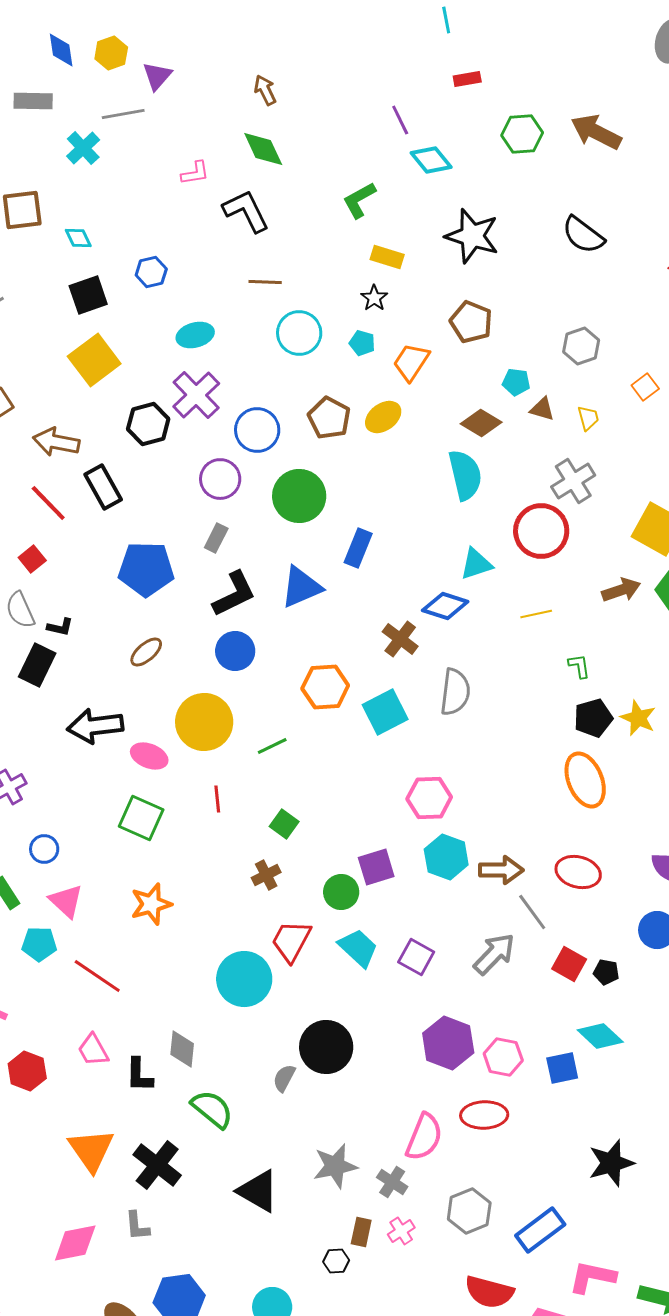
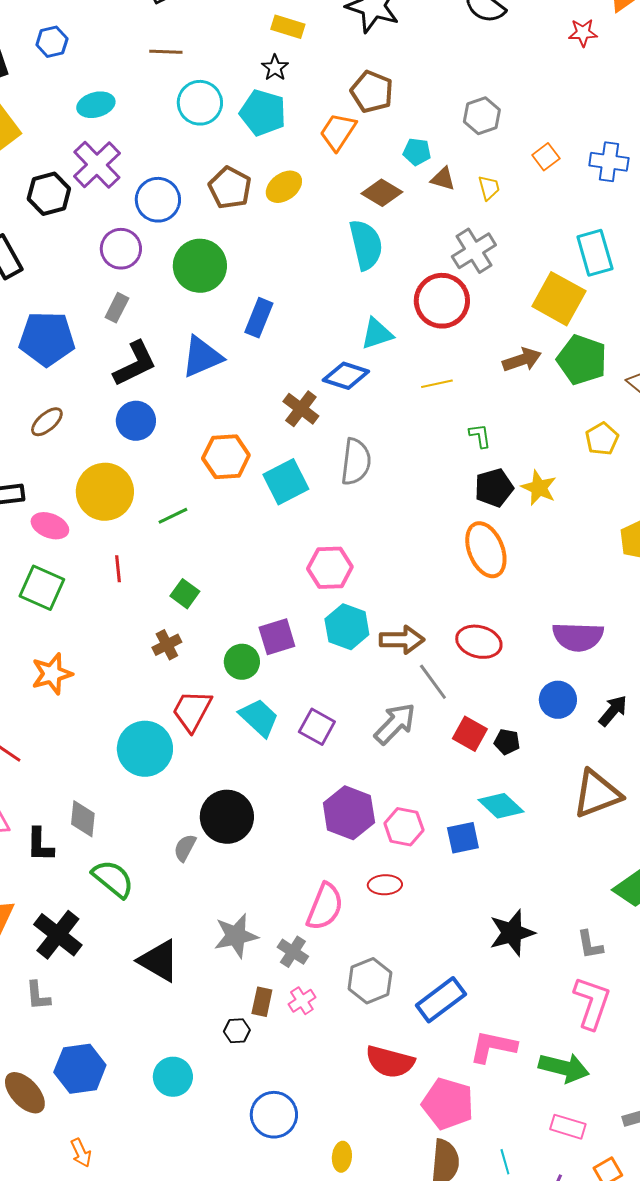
cyan pentagon: (362, 343) -> (263, 113), size x1.8
orange trapezoid: (411, 362) -> (338, 132), moved
red ellipse: (484, 1115) -> (385, 885), size x0.7

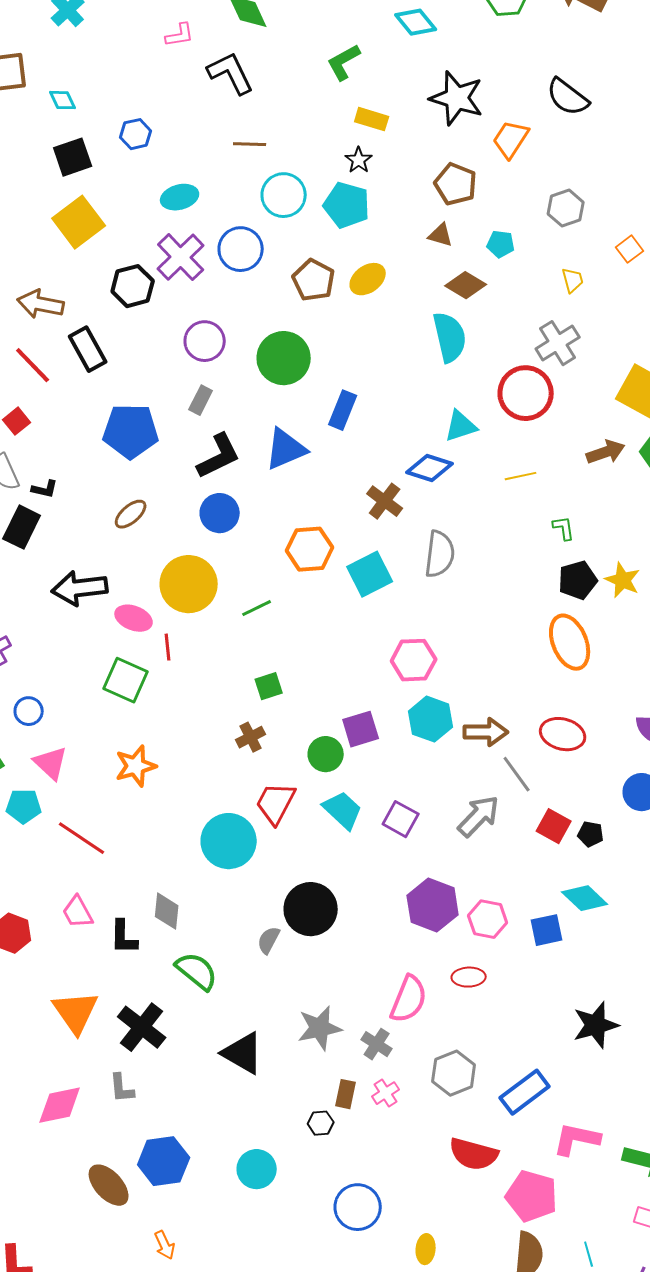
orange trapezoid: (338, 132) -> (511, 139), moved
brown triangle: (443, 179) -> (441, 235), moved
blue circle: (158, 200) -> (241, 249), moved
red line: (118, 569) -> (168, 647), moved
green square: (185, 594) -> (269, 686), turned 36

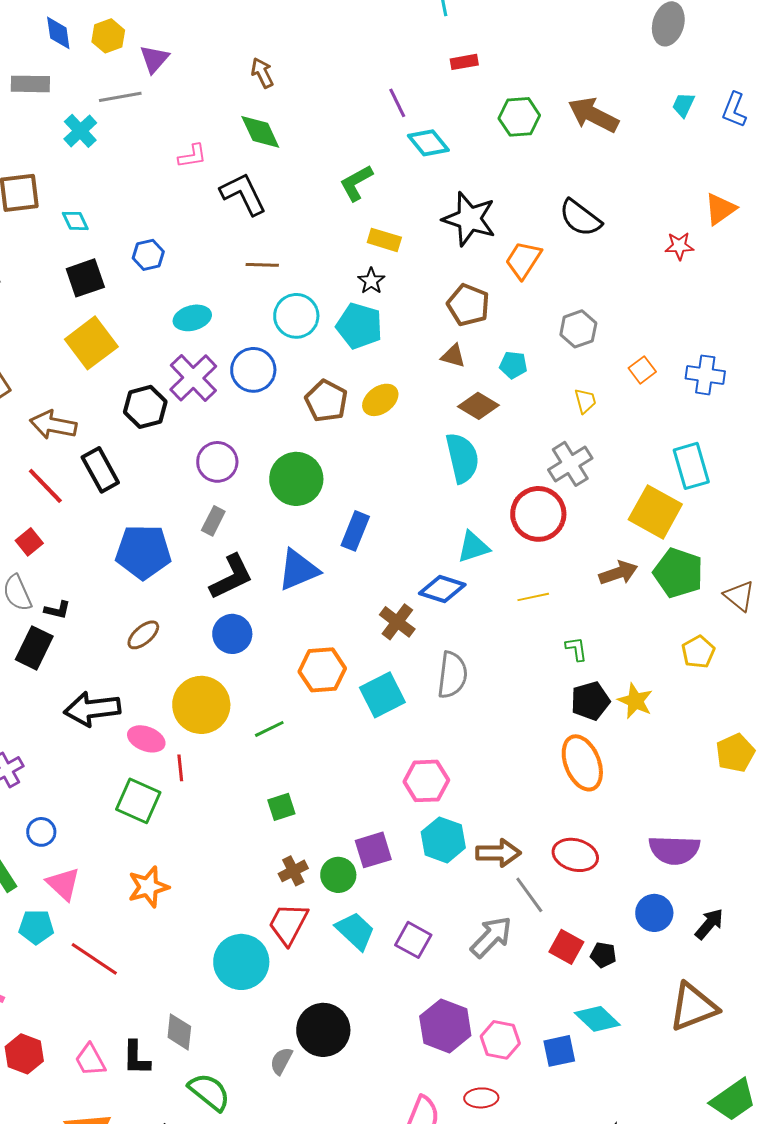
brown cross: (251, 737) -> (293, 871), moved
pink trapezoid: (78, 912) -> (90, 1060), moved

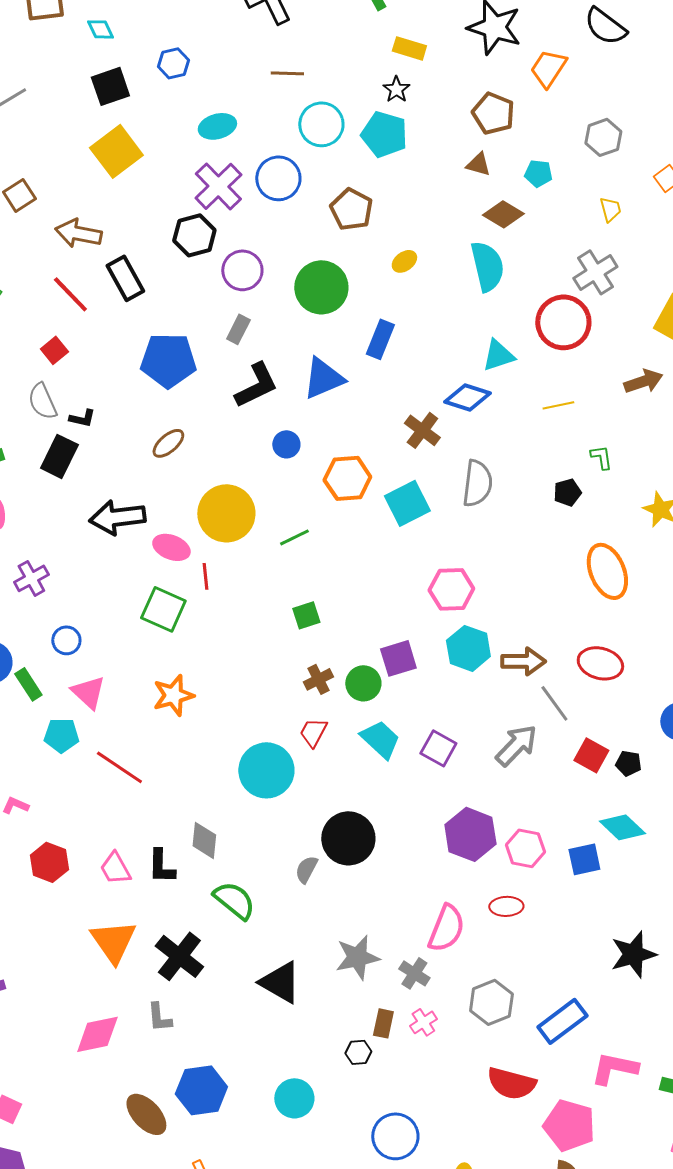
yellow ellipse: (380, 400) -> (404, 261), moved, size x0.7
black hexagon: (145, 407) -> (194, 235), moved
blue circle: (232, 634) -> (286, 444), moved, size x0.7
black pentagon: (590, 701) -> (567, 492), moved, size x0.7
red trapezoid: (288, 924) -> (313, 732), size x0.7

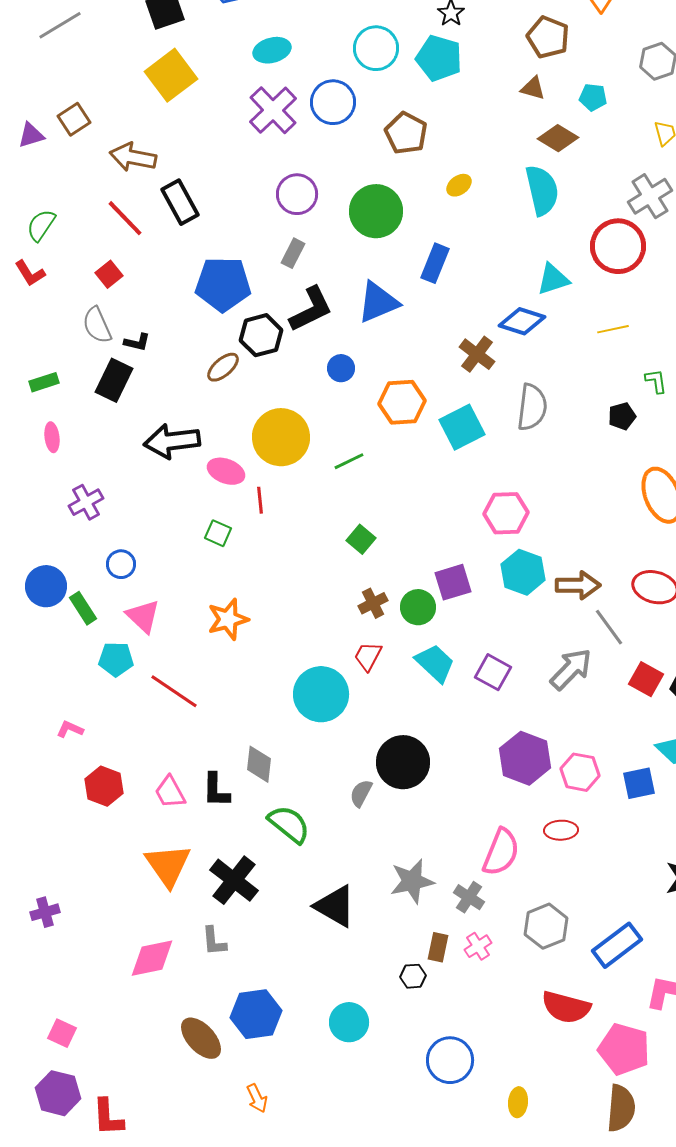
black hexagon: (194, 235) -> (261, 335), moved
green square: (163, 609) -> (218, 533), size x0.6
green square: (306, 615) -> (361, 539), turned -32

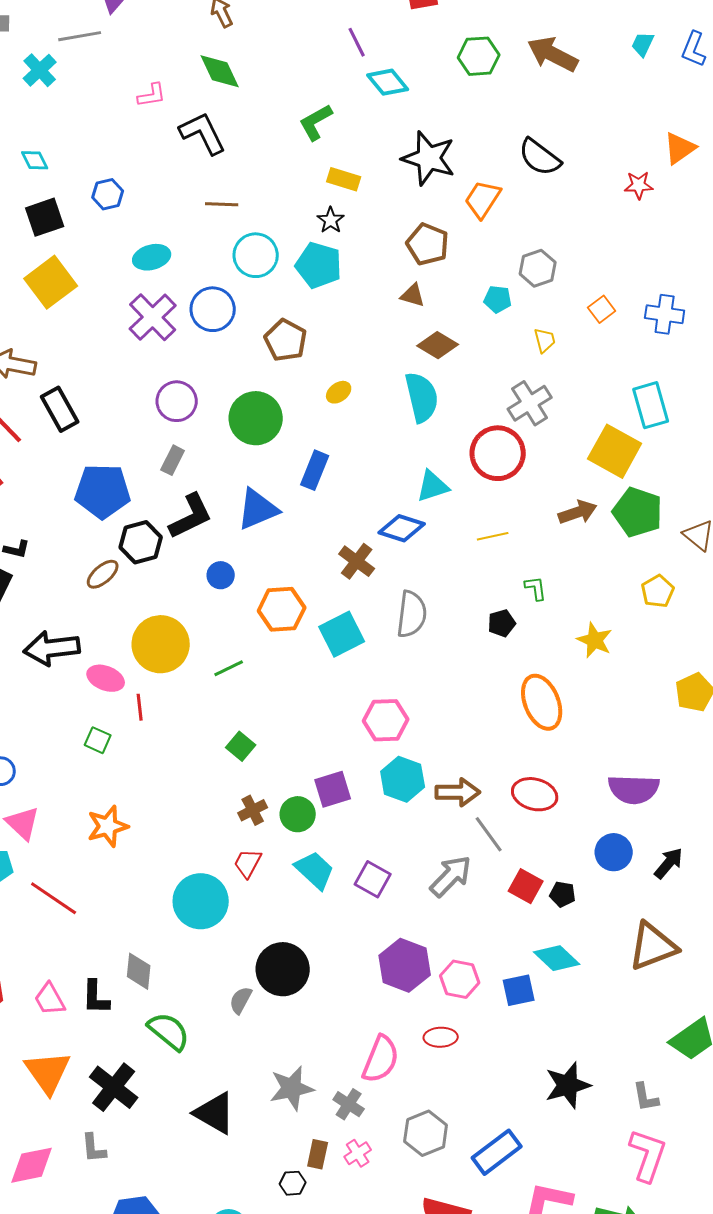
cyan pentagon: (593, 97) -> (498, 299), moved

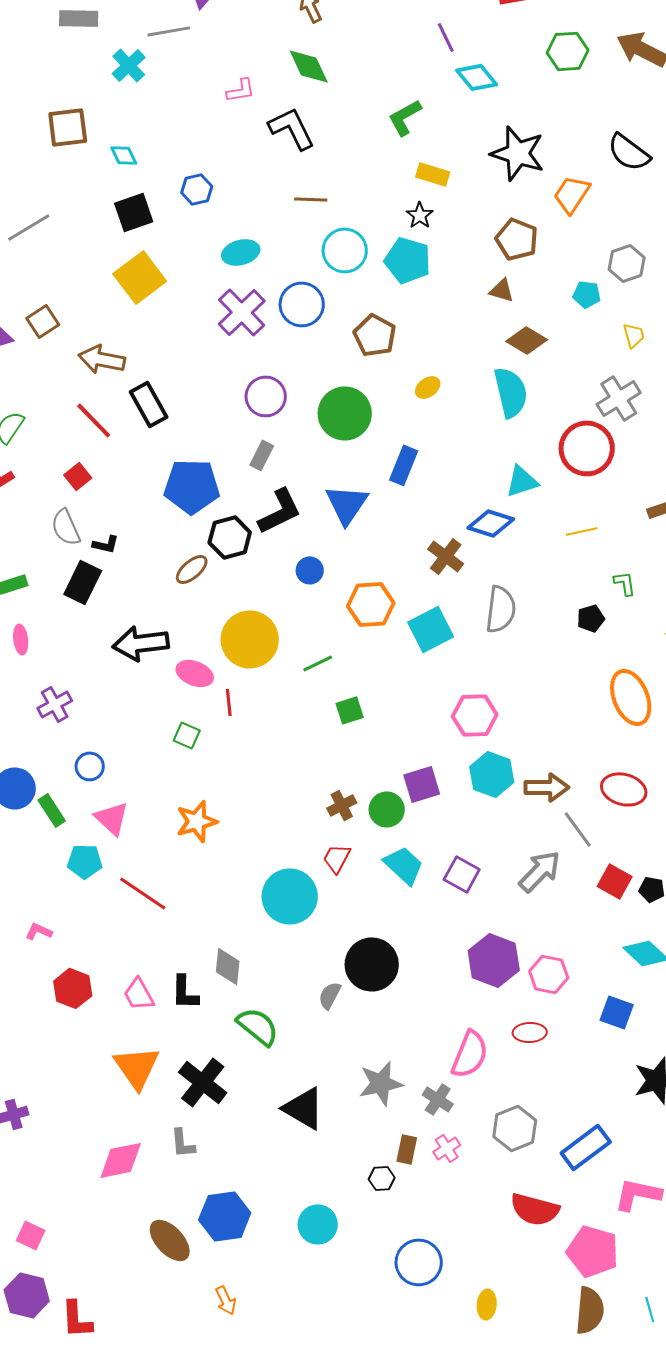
blue triangle: (258, 509) -> (347, 504), turned -33
green square: (241, 746) -> (350, 710), moved, turned 32
blue square: (519, 990) -> (617, 1012), moved, turned 32

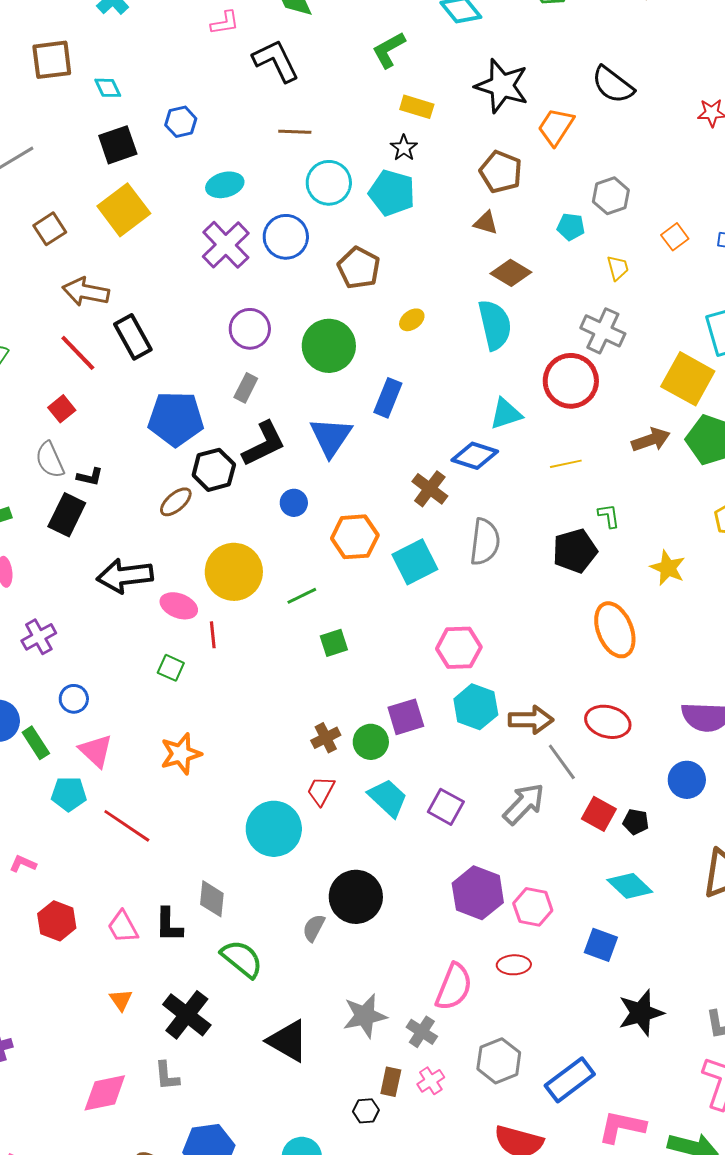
brown square: (43, 321) -> (50, 229), moved
gray cross: (619, 398) -> (603, 331), turned -33
black pentagon: (591, 618) -> (575, 551), size x1.6
orange triangle: (137, 1067) -> (121, 1000), size x0.5

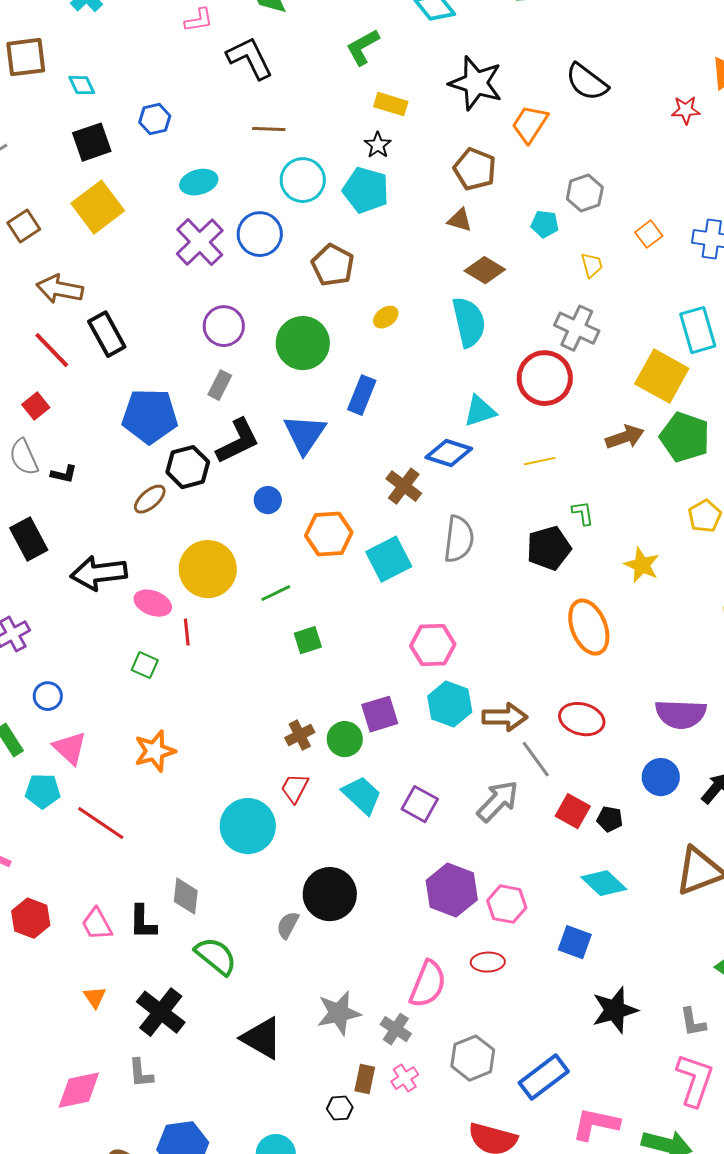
black rectangle: (67, 515) -> (29, 539), moved, turned -54

